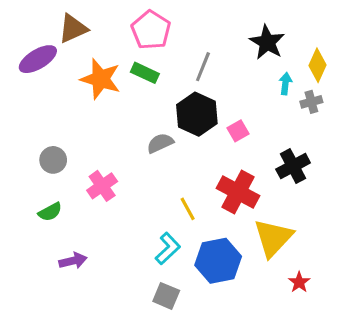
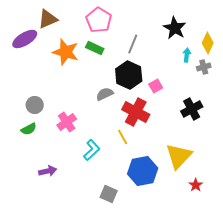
red cross: (238, 192) -> (136, 112), moved
green semicircle: (50, 212) -> (29, 129), moved
cyan L-shape: (168, 249) -> (92, 150), moved

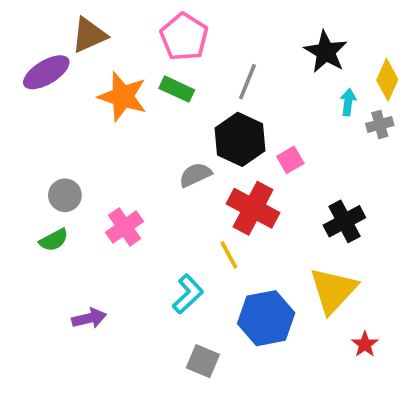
black cross: (192, 109) -> (344, 221), moved
cyan L-shape: (92, 150) -> (188, 294), moved

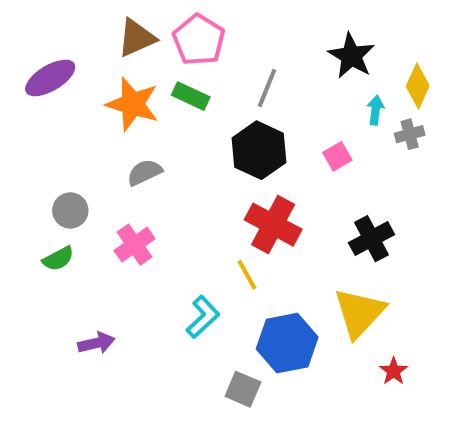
brown triangle: (89, 35) -> (137, 38), moved
pink square: (290, 160) -> (337, 156), moved
gray semicircle: (195, 175) -> (145, 172), moved
gray square: (203, 361) -> (243, 389), moved

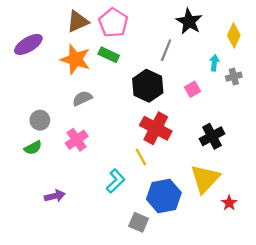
black star: (351, 56) -> (189, 22), moved
yellow diamond: (418, 86) -> (234, 35), moved
gray line: (267, 88) -> (166, 50), moved
red star: (394, 371) -> (229, 203), moved

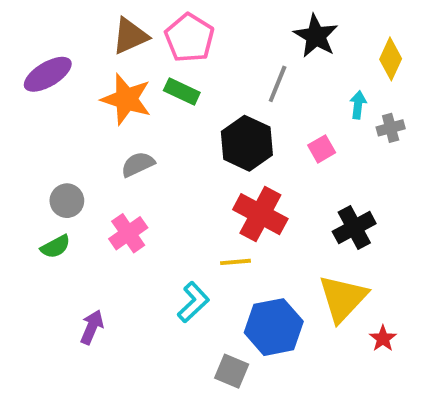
yellow line: (141, 157) -> (235, 262), turned -66
purple arrow: (55, 196) -> (92, 327), turned -54

